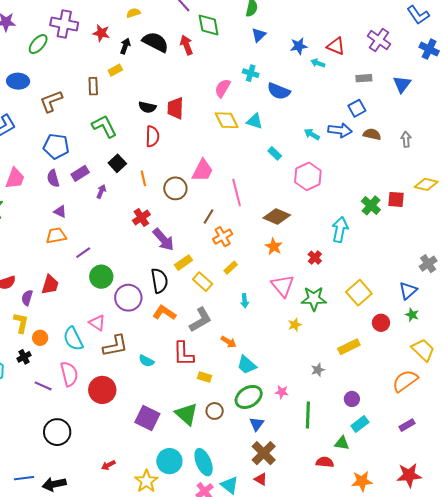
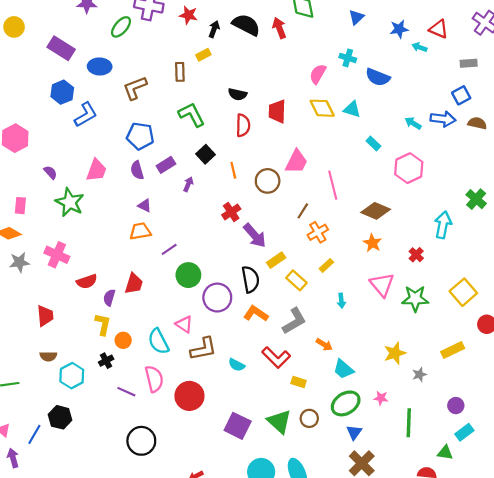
red trapezoid: (175, 108) -> (277, 111), moved
yellow star: (295, 325) -> (395, 353), moved, size x1.5
red L-shape: (183, 354) -> (276, 357), turned -44

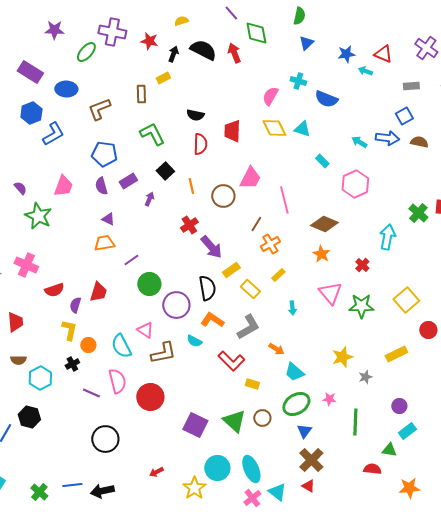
cyan semicircle: (237, 365) -> (194, 341), moved

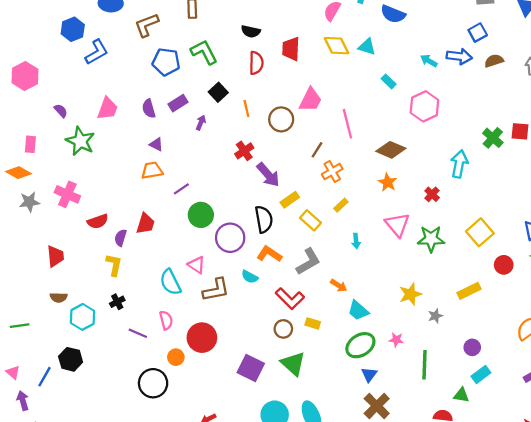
brown semicircle: (419, 142) -> (494, 61), turned -30
blue pentagon: (104, 154) -> (166, 62), moved
orange circle: (88, 345) -> (176, 357), moved
pink semicircle: (117, 381) -> (166, 320), size x0.7
brown circle: (262, 418) -> (283, 329), moved

